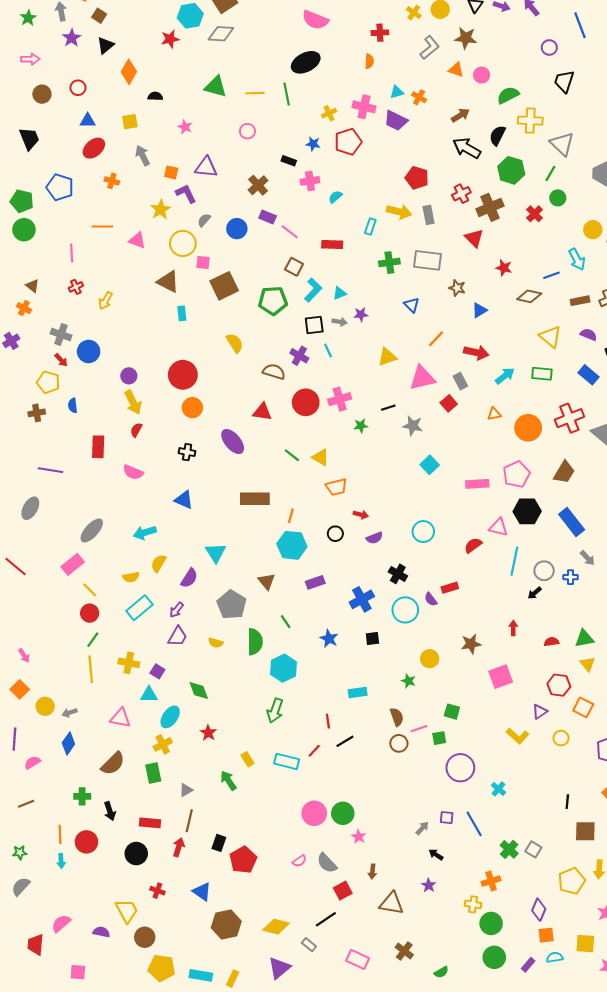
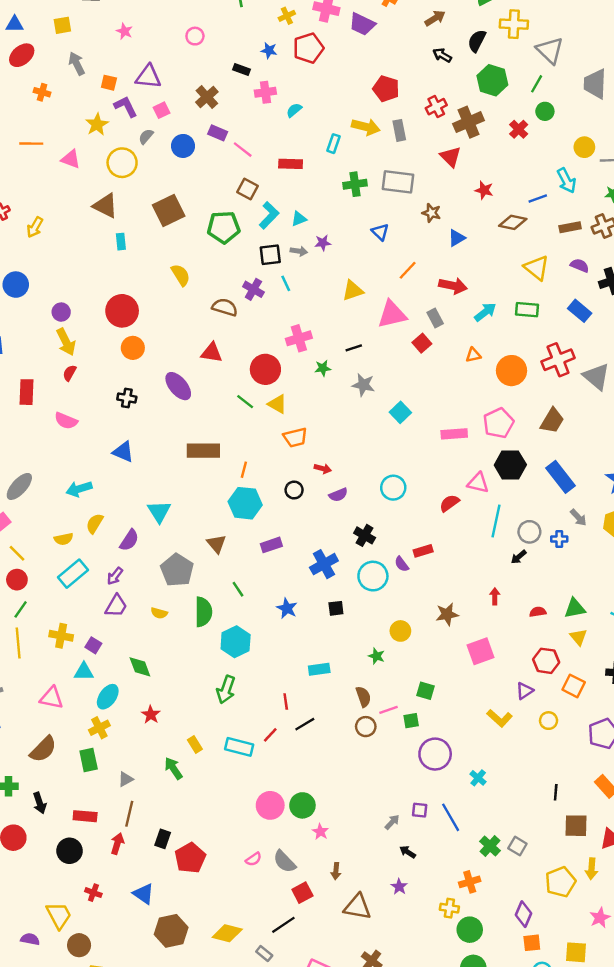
black arrow: (467, 148) -> (442, 55), size x0.6
pink square: (203, 263) -> (161, 110), moved, turned -32
red circle: (306, 402) -> (265, 369), moved
gray star: (413, 426) -> (363, 385), moved

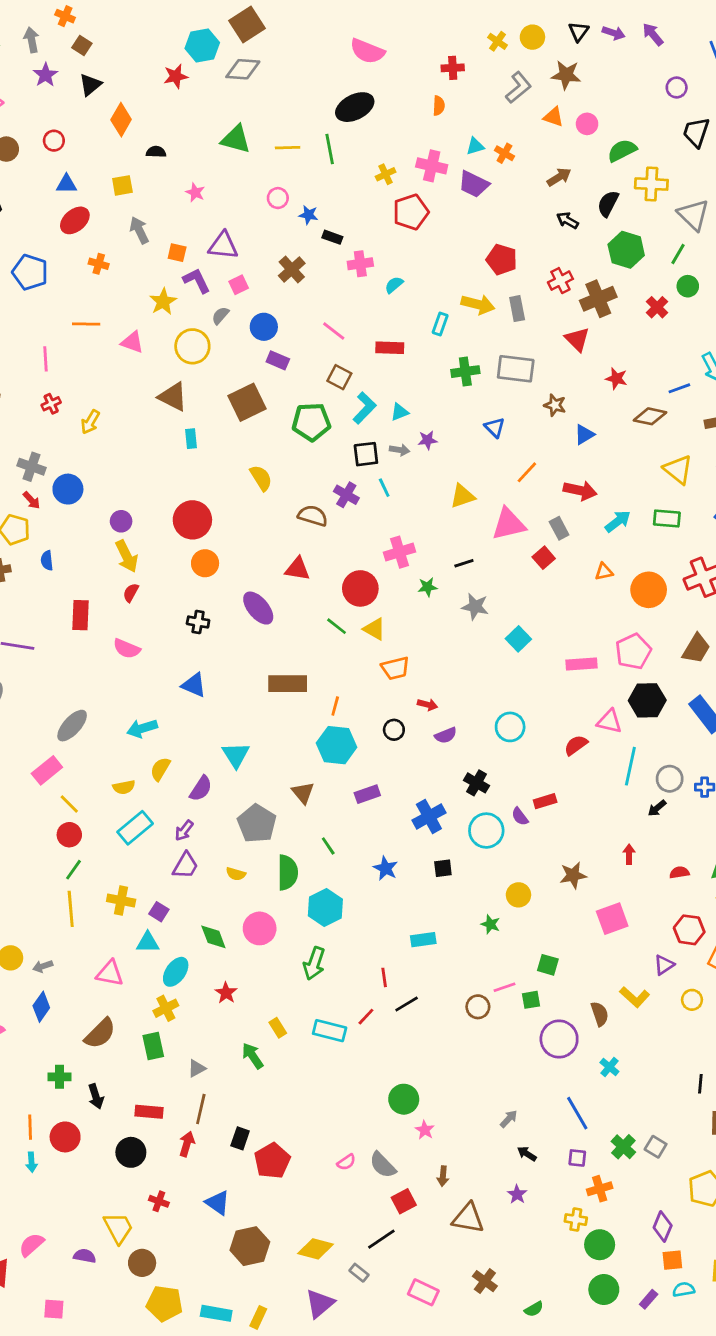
blue star: (269, 50) -> (309, 215), moved
purple rectangle: (218, 133) -> (278, 360), moved
brown semicircle: (363, 697) -> (600, 1014), moved
pink circle: (270, 805) -> (260, 928), moved
purple square: (420, 810) -> (577, 1158), moved

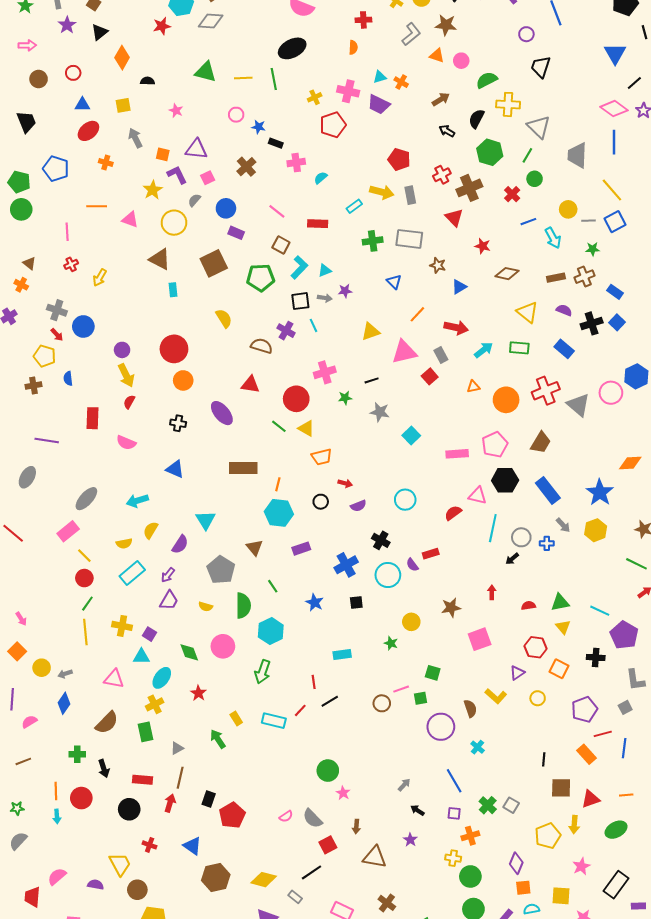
cyan rectangle: (440, 324) -> (354, 206), turned 35
blue line: (679, 388) -> (528, 222), moved

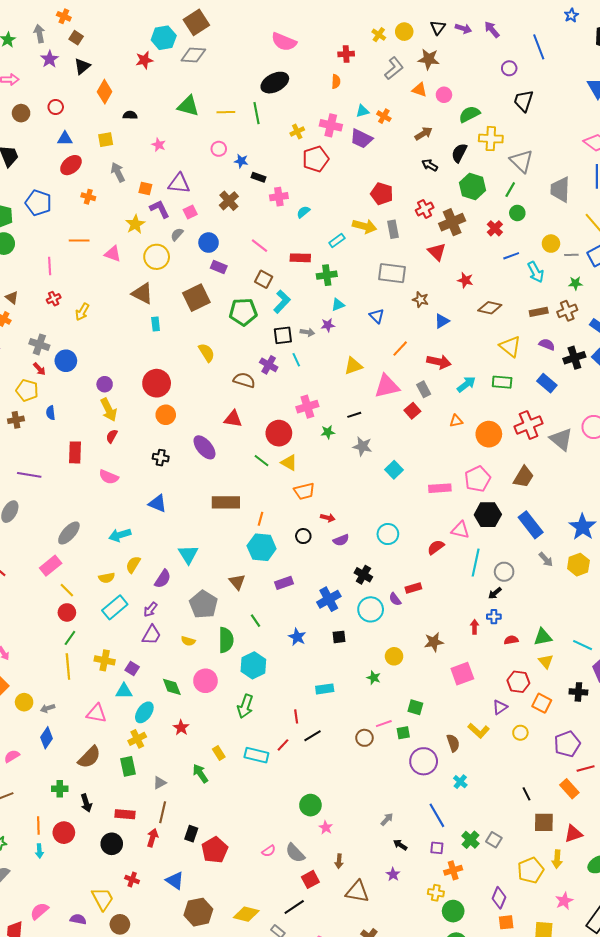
green cross: (373, 241) -> (327, 275), moved
cyan triangle: (325, 270) -> (338, 305), moved
blue cross: (547, 543) -> (494, 617), moved
black line: (544, 759) -> (527, 794), turned -32

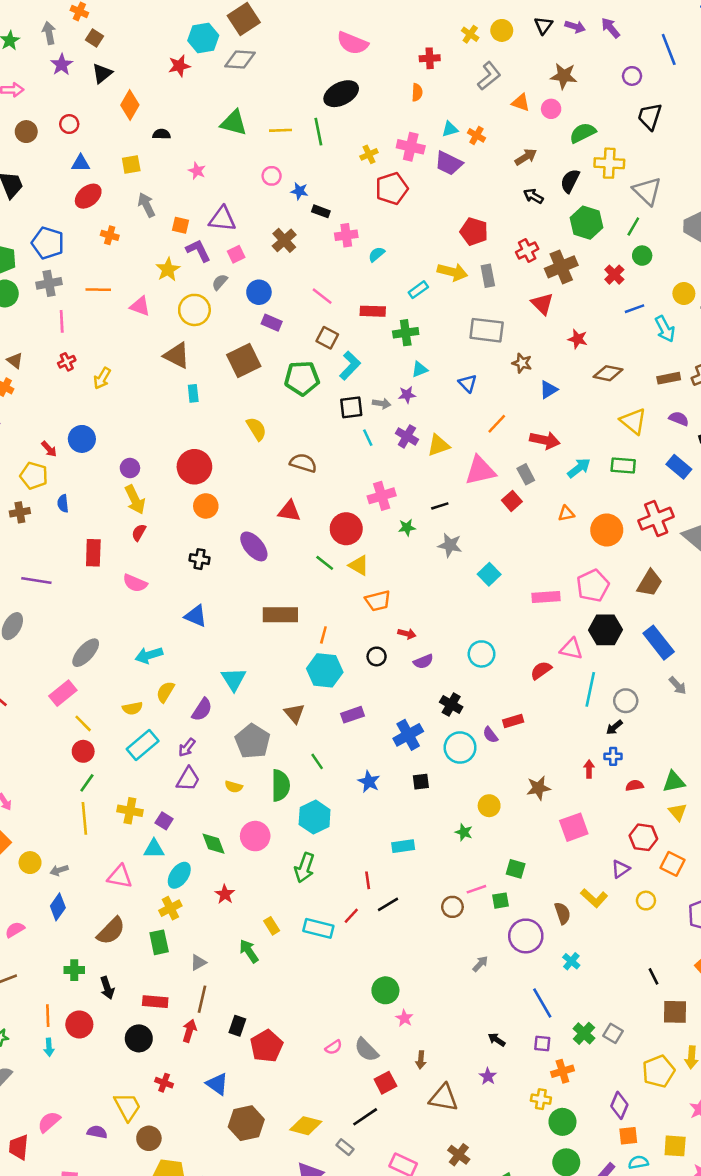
brown star: (429, 59) -> (564, 76), moved
gray cross: (39, 344) -> (49, 283), moved, turned -30
purple cross: (269, 365) -> (407, 436), moved
gray arrow: (387, 819) -> (480, 964), moved

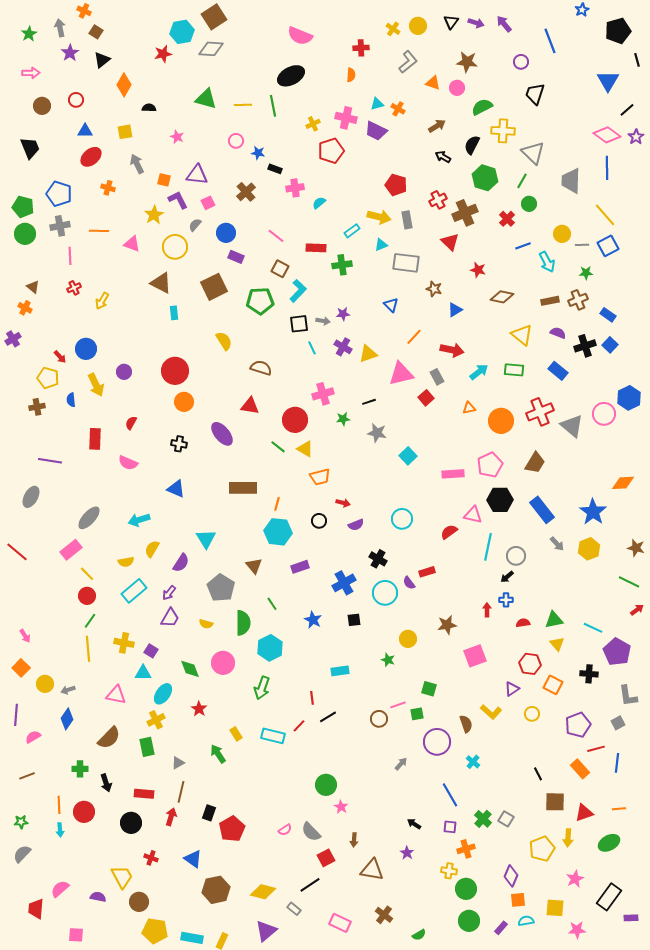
cyan triangle: (420, 369) -> (381, 245), moved
yellow arrow: (135, 500) -> (96, 385), moved

